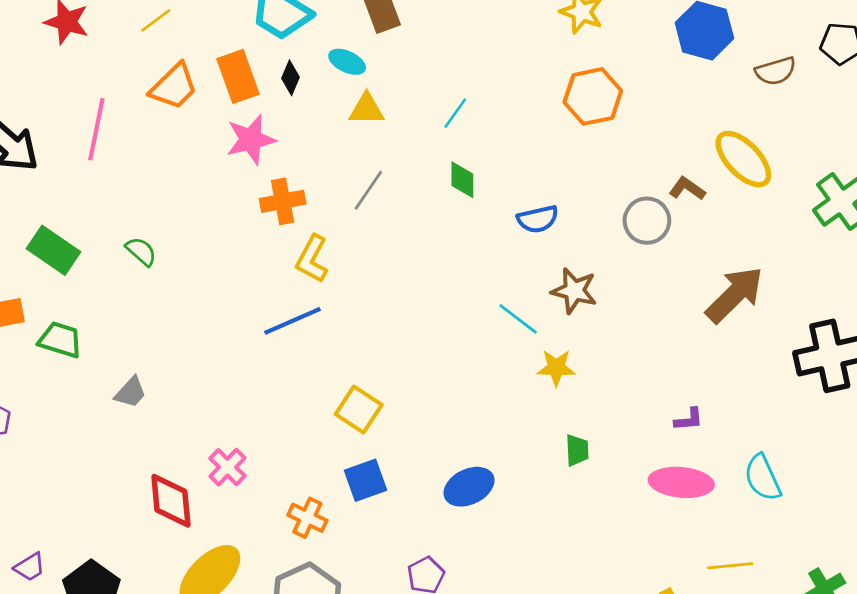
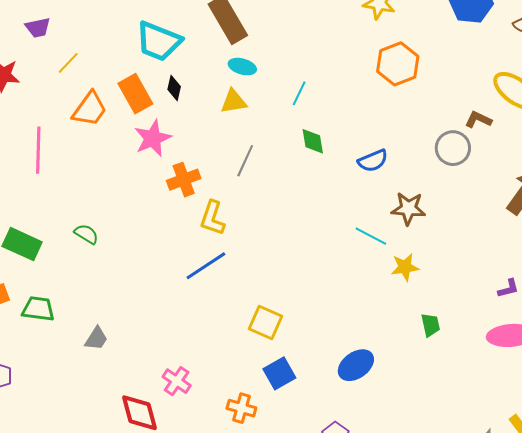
cyan ellipse: (347, 62) -> (242, 67), moved

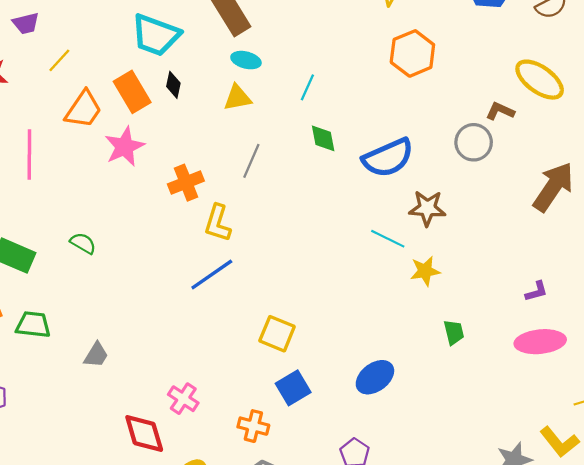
pink star: (153, 138) -> (125, 147), moved
blue semicircle: (373, 161) -> (388, 158), size x1.6

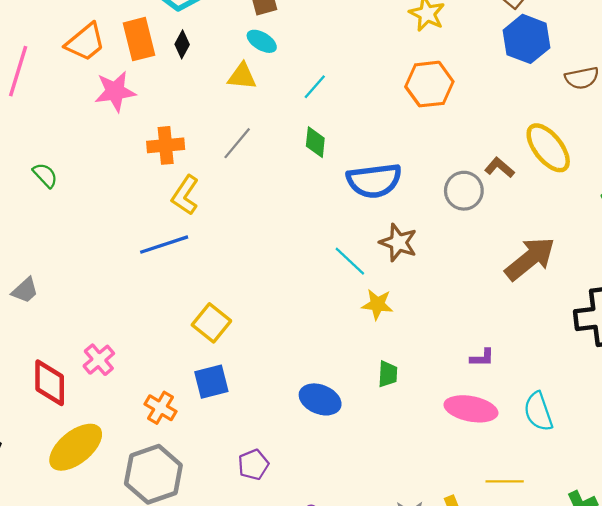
blue ellipse: (375, 377) -> (320, 399), moved, turned 42

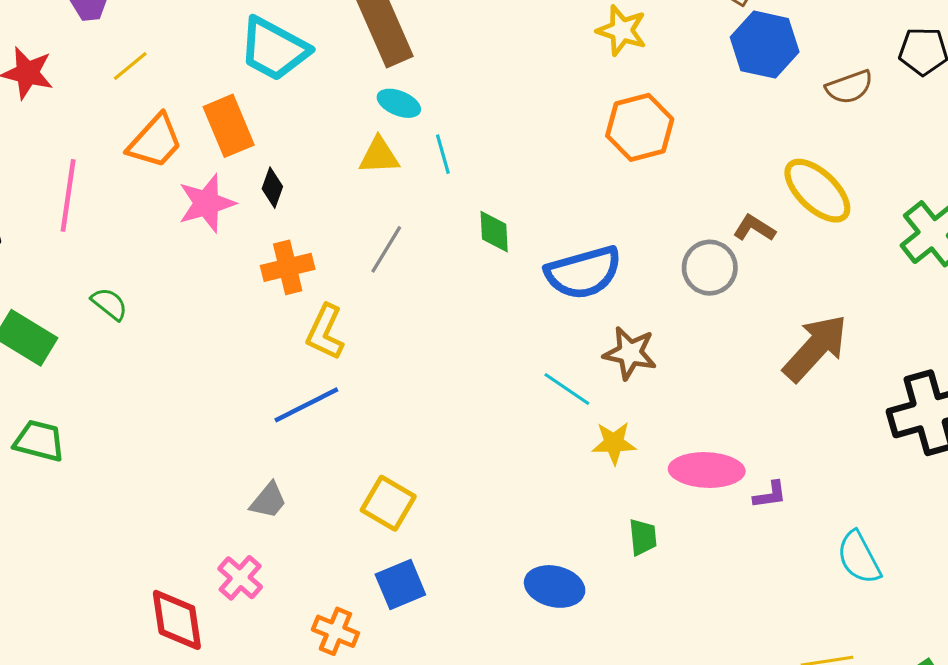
black diamond: (182, 44) -> (272, 188), moved
cyan line: (315, 87) -> (443, 154), moved, turned -48
green semicircle: (45, 175) -> (109, 304), moved
gray trapezoid: (25, 290) -> (268, 501), moved
pink ellipse: (471, 409) -> (707, 470), moved

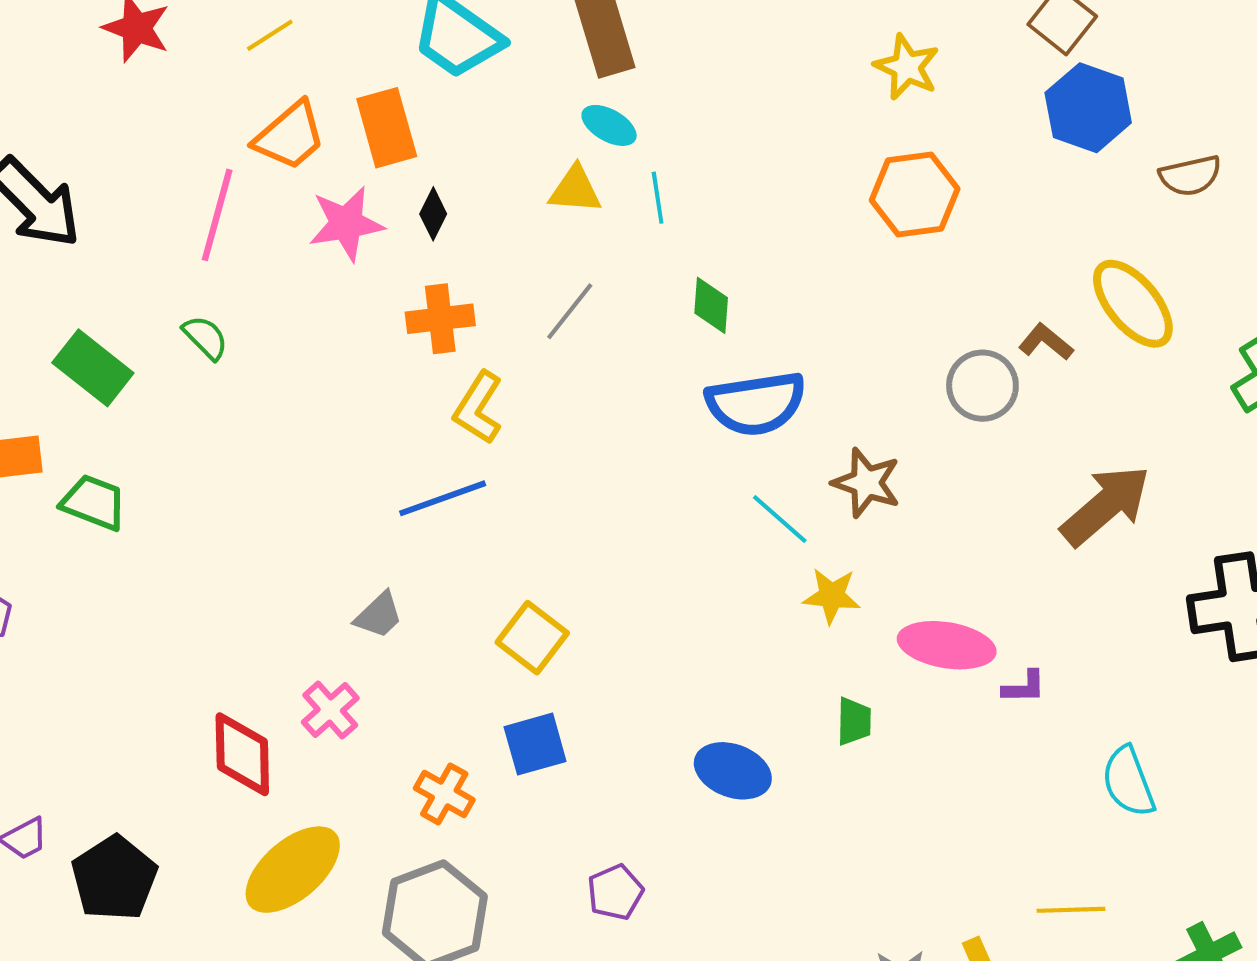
pink line: (68, 195) -> (217, 215), moved
blue semicircle: (583, 273) -> (756, 403), moved

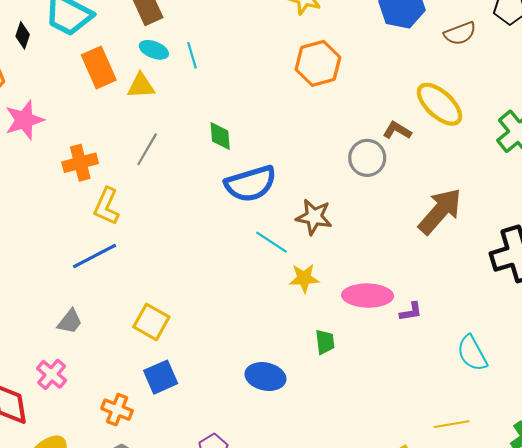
orange rectangle: (387, 128) -> (99, 68), moved
cyan line: (658, 198) -> (192, 55), moved
black diamond: (433, 214) -> (23, 35), moved

